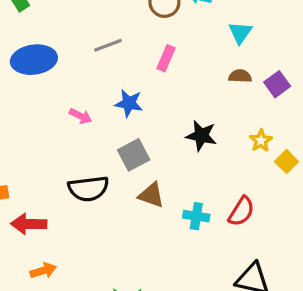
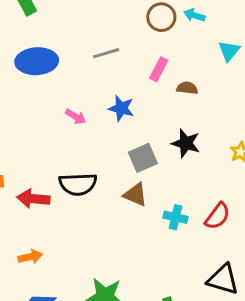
brown semicircle: (240, 76) -> (187, 88), moved
gray square: (134, 155) -> (143, 158), moved
red arrow: (29, 224) -> (33, 199), moved

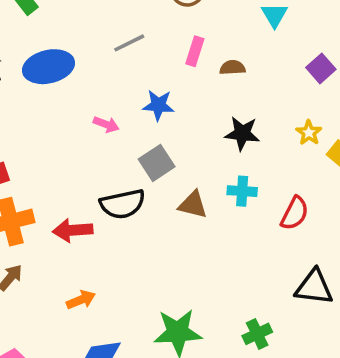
gray square: (143, 158) -> (157, 163), moved
cyan cross: (176, 217) -> (242, 191), moved

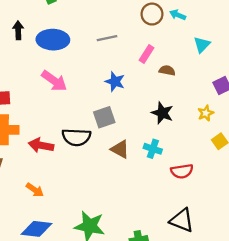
pink arrow: (106, 124) -> (54, 81), moved, size x1.6
yellow star: (309, 133) -> (206, 113), moved
red semicircle: (295, 213) -> (182, 171), turned 40
orange arrow: (81, 300) -> (35, 190), turned 42

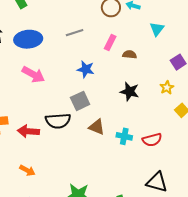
cyan cross: (153, 149) -> (124, 136), moved

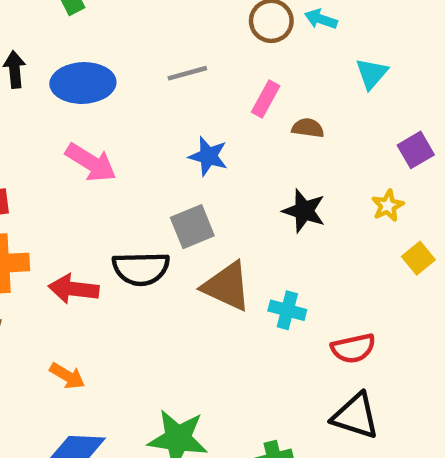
brown triangle: (97, 127) -> (227, 286), size x1.4
red semicircle: (152, 140) -> (353, 348), moved

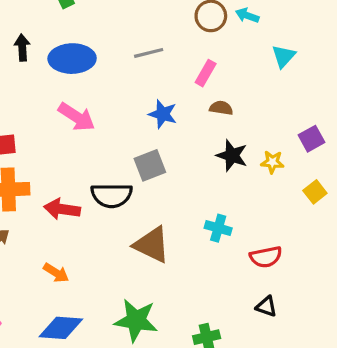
brown semicircle: (308, 128) -> (221, 108), moved
purple square: (416, 150) -> (311, 139), moved
yellow star: (388, 206) -> (272, 162), moved, turned 30
brown triangle: (227, 286) -> (152, 245), moved
black triangle: (355, 416) -> (266, 306), size x0.6

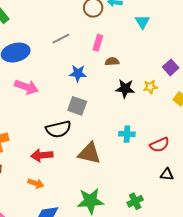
gray square: (150, 165) -> (77, 106), turned -36
red arrow: (62, 209) -> (42, 155), moved

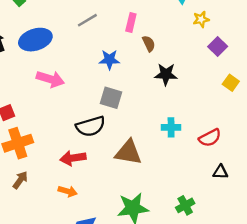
brown semicircle: (112, 62) -> (149, 44), turned 72
yellow star: (150, 87) -> (201, 19), moved

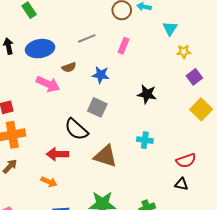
brown semicircle: (149, 44) -> (69, 67), moved, turned 88
yellow square: (231, 83) -> (201, 109), size x1.5
black semicircle: (91, 126) -> (76, 129), turned 50
red semicircle: (210, 138) -> (186, 161), moved

